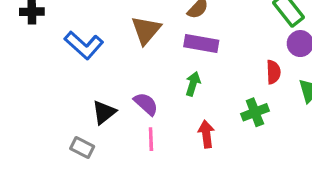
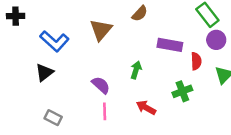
purple rectangle: (201, 44) -> (170, 45), moved
black triangle: (104, 112) -> (44, 72), moved
red arrow: (206, 134) -> (146, 108), turned -54

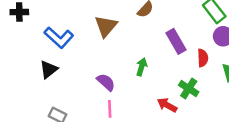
purple rectangle: (170, 45) -> (176, 41), turned 50
green cross: (182, 91) -> (189, 88), turned -36
red arrow: (146, 108) -> (167, 105), moved

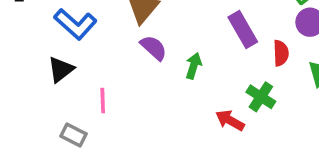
purple semicircle: (106, 82) -> (154, 48), moved
pink line: (110, 109) -> (103, 100), moved

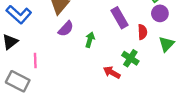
purple semicircle: (154, 48) -> (66, 29), turned 91
gray rectangle: (74, 135) -> (18, 81), size x1.5

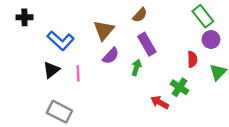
purple rectangle: (119, 18) -> (147, 44), moved
pink line: (35, 60) -> (78, 73), moved

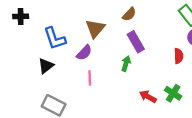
blue L-shape: (61, 41) -> (55, 38), turned 30
purple semicircle: (111, 56) -> (84, 53), moved
pink line: (78, 73) -> (90, 78), moved
green cross: (180, 87) -> (173, 93), moved

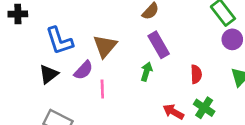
brown triangle: (95, 29) -> (105, 46), moved
purple semicircle: (84, 53) -> (84, 70), moved
red semicircle: (179, 56) -> (196, 74), moved

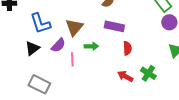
purple rectangle: (159, 45) -> (114, 26), turned -48
green arrow: (147, 72) -> (91, 46), moved, turned 72
red semicircle: (196, 74) -> (127, 48), moved

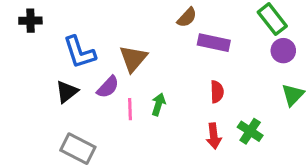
purple rectangle: (114, 26) -> (214, 43), moved
green arrow: (91, 46) -> (158, 104), moved, turned -72
red arrow: (125, 76) -> (214, 136), turned -126

